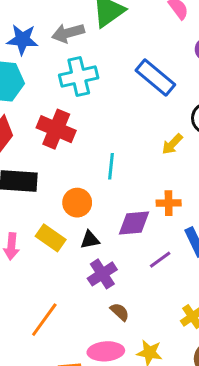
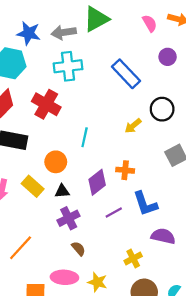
purple diamond: (134, 223) -> (97, 182), turned -40

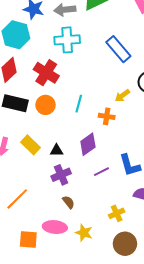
orange circle: (56, 162) -> (46, 105), moved
orange cross: (125, 170) -> (107, 116), moved

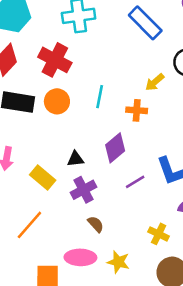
yellow rectangle: (30, 145) -> (43, 177), moved
yellow cross: (117, 213) -> (159, 234), turned -35

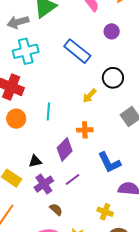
orange cross: (137, 110) -> (85, 130), moved
purple line: (135, 182) -> (73, 179), moved

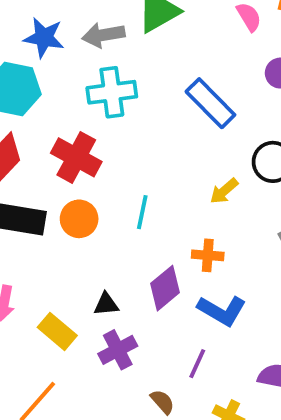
blue L-shape: (109, 162) -> (222, 310), moved, turned -40
purple line: (73, 179) -> (197, 364), moved, turned -35
brown semicircle: (56, 209) -> (162, 402), moved

